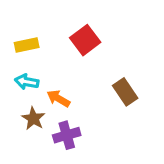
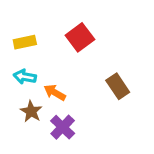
purple cross: (67, 135) -> (63, 127), turned -30

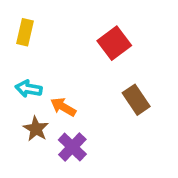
red square: (80, 37) -> (114, 43), moved
yellow rectangle: (25, 42) -> (25, 32), moved, turned -65

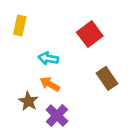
cyan arrow: (29, 89) -> (48, 58), moved

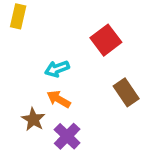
yellow rectangle: (20, 25) -> (18, 16), moved
cyan arrow: (48, 58) -> (57, 69), turned -30

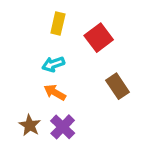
yellow rectangle: (18, 16) -> (58, 24), moved
brown star: (33, 119) -> (30, 125), moved

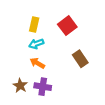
yellow rectangle: (58, 24) -> (34, 24), moved
purple cross: (63, 127) -> (43, 87), turned -35

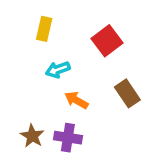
yellow rectangle: (34, 24) -> (44, 29), moved
orange arrow: (37, 63) -> (76, 100), moved

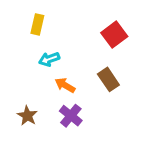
red square: (107, 41) -> (114, 35), moved
purple cross: (68, 138) -> (71, 116), moved, turned 30

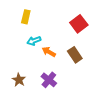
orange arrow: (65, 85) -> (49, 52), moved

